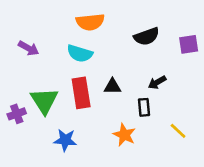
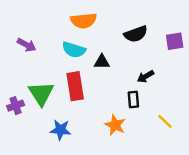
black triangle: (112, 86) -> (102, 62), moved

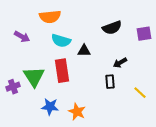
orange semicircle: (84, 21) -> (50, 17), moved
yellow line: (165, 121) -> (140, 93), moved
orange star: (115, 125) -> (77, 112), moved

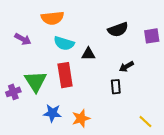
yellow line: (140, 93) -> (145, 122), moved
orange star: (77, 112) -> (81, 118), turned 30

